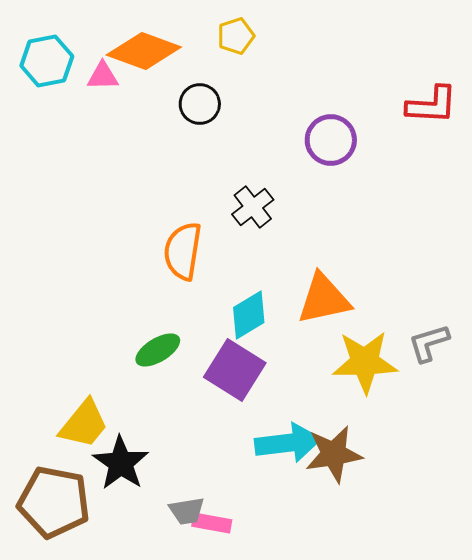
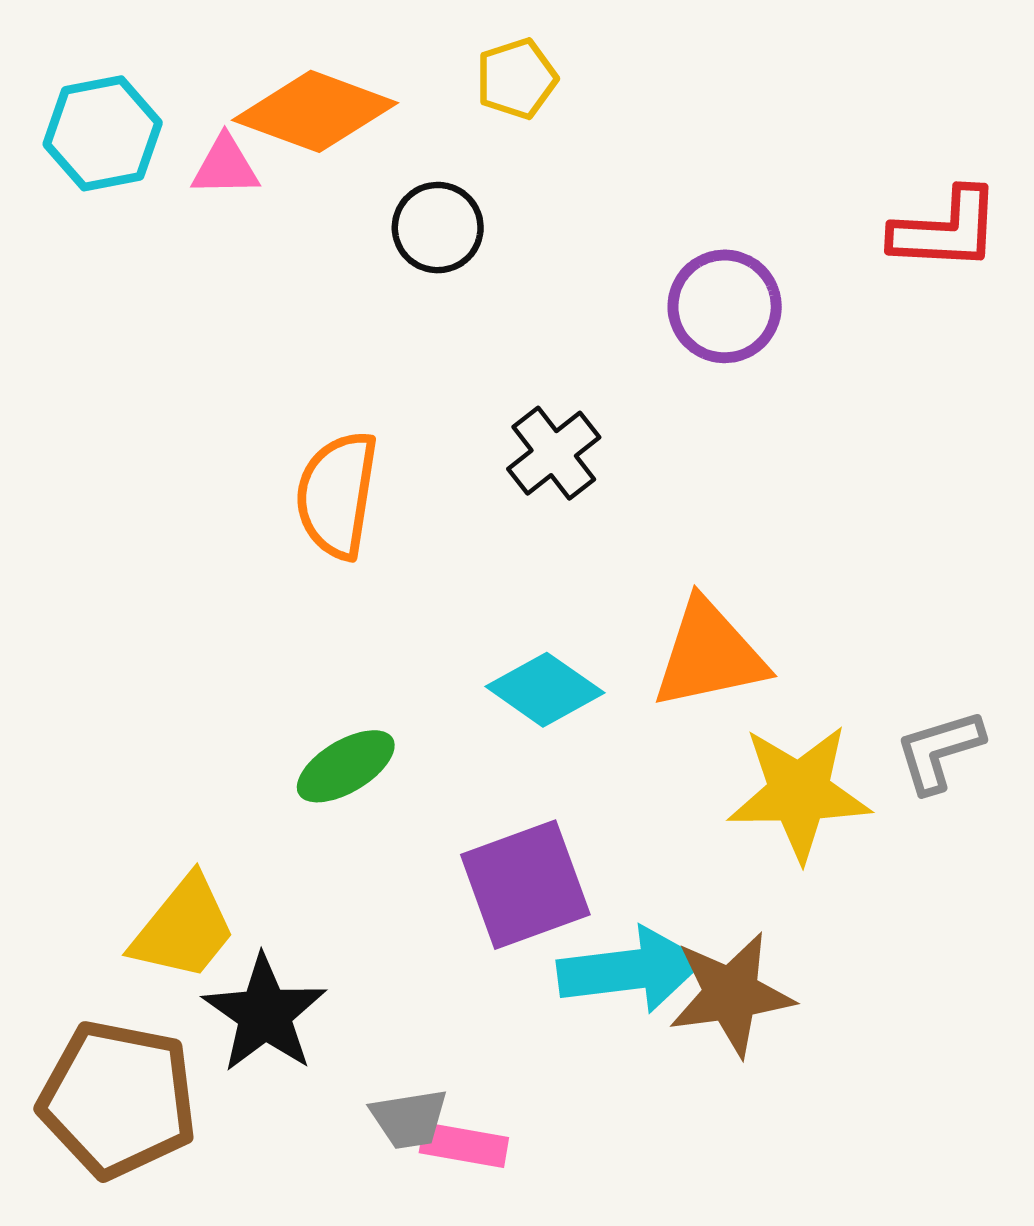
orange semicircle: (183, 251) -> (337, 495), moved
cyan diamond: (249, 315) -> (545, 690), turned 66
purple square: (235, 370) -> (525, 885), moved, turned 38

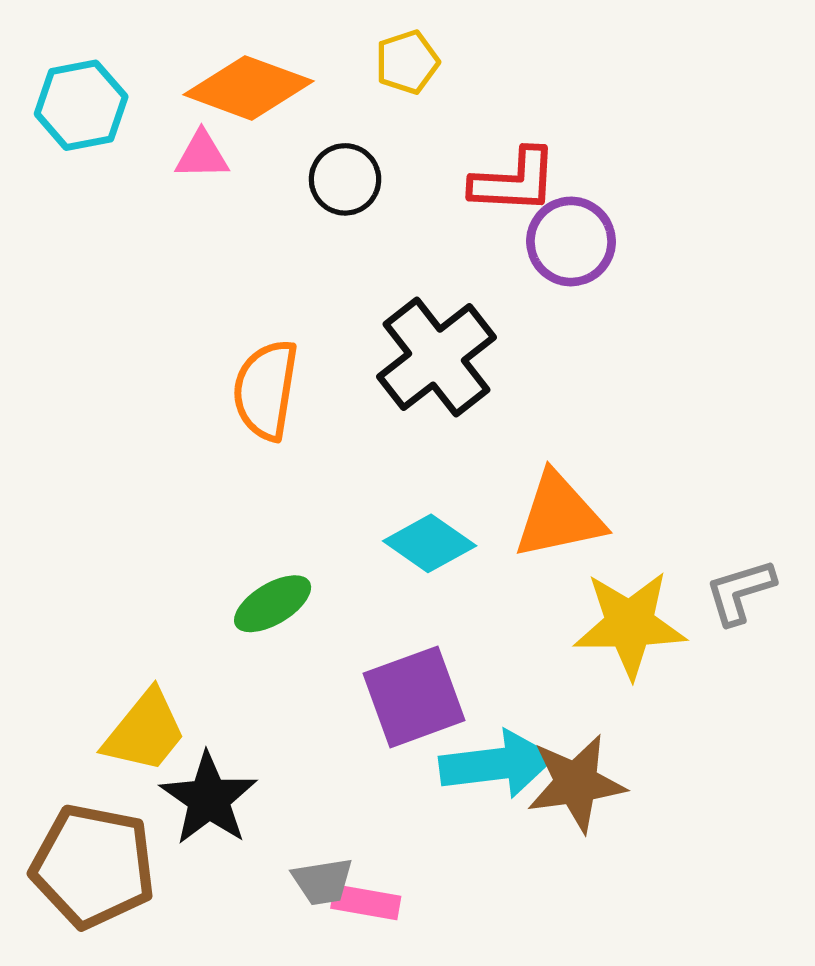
pink triangle: (225, 166) -> (202, 155), moved
red L-shape: (946, 230) -> (514, 181), moved
black cross: (554, 453) -> (436, 357), size x1.6

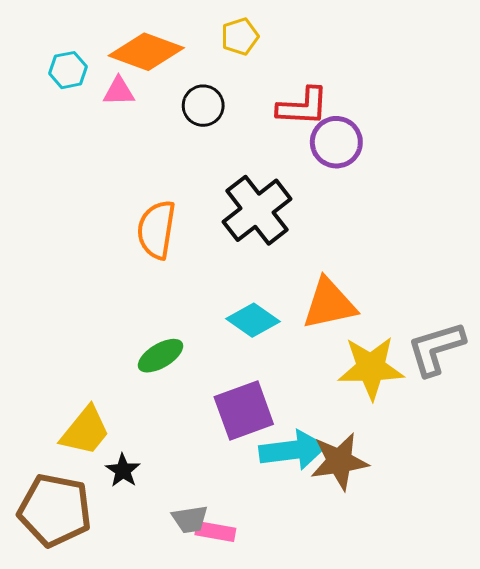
cyan hexagon: (81, 105) -> (68, 70), moved, size x0.7
gray L-shape: (740, 592) -> (436, 349), size x1.4
black star: (209, 799) -> (123, 471), size x0.6

